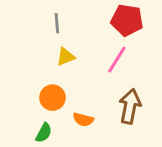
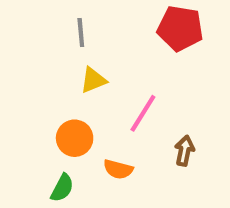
pink line: (117, 60) -> (143, 113), moved
brown arrow: (130, 106) -> (184, 151), size x0.6

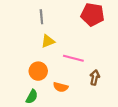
pink line: (143, 113) -> (73, 58), turned 72

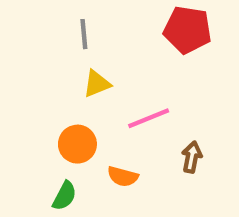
pink line: (73, 58) -> (149, 118), turned -36

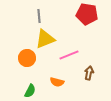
yellow triangle: (97, 84) -> (45, 39), size x1.5
orange circle: (77, 144) -> (27, 58), moved

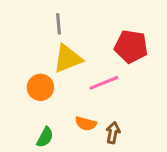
red pentagon: (87, 14) -> (131, 47), moved
brown arrow: (89, 73) -> (113, 133), moved

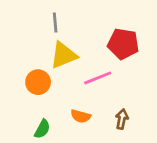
brown arrow: (113, 133) -> (122, 119), moved

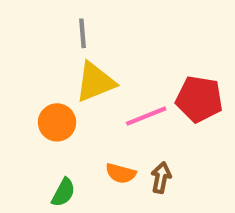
red pentagon: (123, 44) -> (199, 99), moved
brown arrow: (122, 119) -> (161, 178), moved

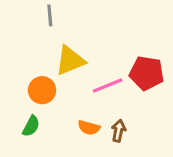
gray line: (82, 33) -> (50, 15), moved
green semicircle: (63, 192) -> (31, 126), moved

